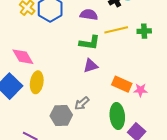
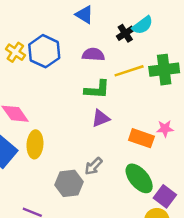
green cross: (144, 31) -> (164, 70), size x1.6
pink star: (140, 90) -> (165, 129), moved
green ellipse: (117, 116) -> (139, 178), turned -30

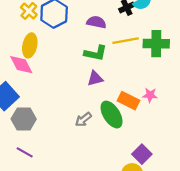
yellow ellipse: (35, 144) -> (30, 45), moved
green ellipse: (139, 178) -> (112, 115), moved
gray hexagon: (69, 183) -> (24, 119), moved

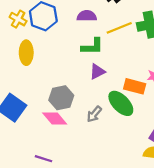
pink diamond: (21, 65) -> (55, 119), moved
gray hexagon: (24, 119) -> (61, 98), moved

